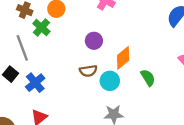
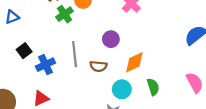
gray line: (22, 48) -> (75, 54), moved
cyan circle: (110, 81) -> (122, 89), moved

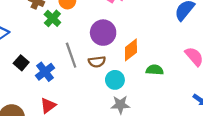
purple circle: (111, 39) -> (103, 33), size x1.5
green semicircle: (153, 87) -> (155, 70), turned -56
cyan circle: (122, 89) -> (115, 80), moved

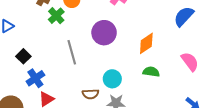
orange diamond: (131, 50) -> (146, 43), moved
brown semicircle: (97, 62) -> (90, 94), moved
blue cross: (45, 72) -> (35, 78), moved

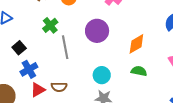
green cross: (56, 16) -> (50, 25), moved
brown semicircle: (90, 94) -> (59, 87), moved

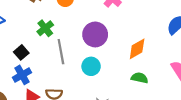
black square: (19, 48) -> (21, 52), moved
cyan circle: (102, 75) -> (91, 66), moved

